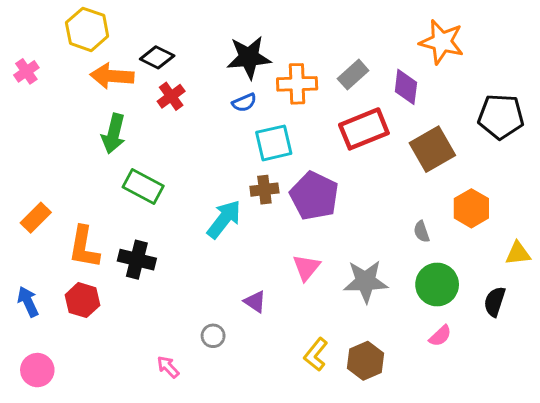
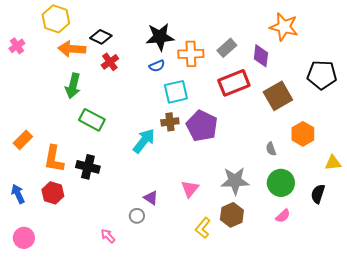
pink triangle: (306, 267) -> (190, 189), moved
purple triangle: (255, 302) -> (151, 198), moved
brown hexagon: (366, 361) -> (232, 215), moved

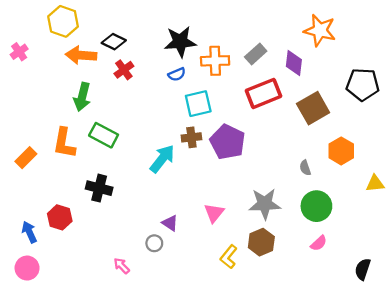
orange L-shape: (54, 159) -> (64, 143), moved
blue arrow: (18, 194) -> (29, 232), moved
black semicircle: (318, 194) -> (363, 269), moved

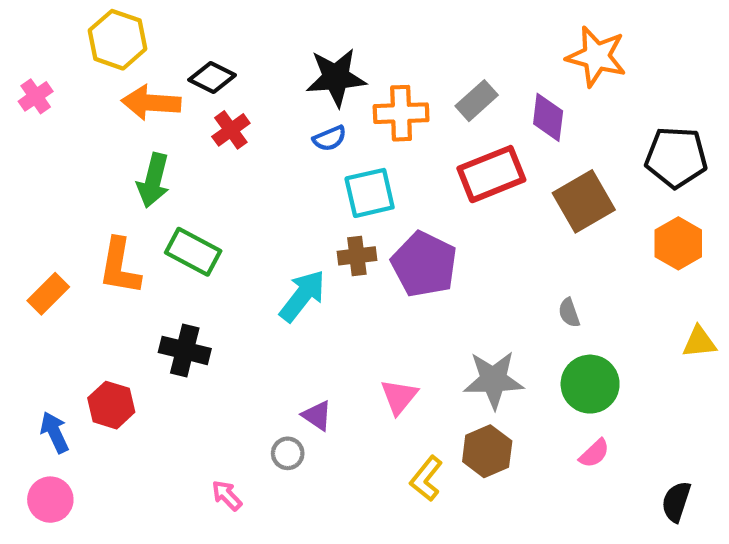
orange hexagon: (341, 151) -> (678, 243), moved

